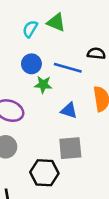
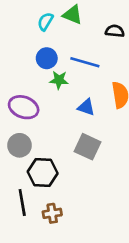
black semicircle: (96, 53) -> (115, 31), moved
gray square: (70, 148) -> (88, 147), turned 30
black hexagon: (44, 173) -> (43, 173), moved

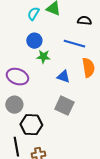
blue line: (85, 62) -> (74, 44), moved

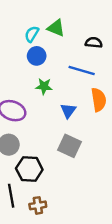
blue circle: (34, 41) -> (37, 56), moved
blue triangle: (63, 77) -> (68, 111), turned 48

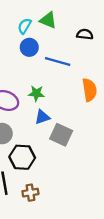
blue line: (82, 71) -> (58, 61), moved
green star: (44, 86) -> (36, 93), moved
blue triangle: (68, 111) -> (42, 117), moved, turned 35

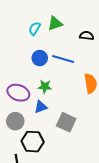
green triangle: (48, 20) -> (55, 23), turned -42
blue circle: (29, 47) -> (40, 58), moved
blue triangle: (42, 117) -> (41, 107), moved

